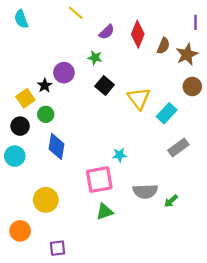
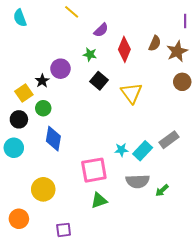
red diamond: (138, 34) -> (124, 49), moved
cyan rectangle: (167, 113) -> (143, 151), moved
cyan star: (120, 155) -> (121, 150), moved
purple square: (58, 248) -> (64, 230), moved

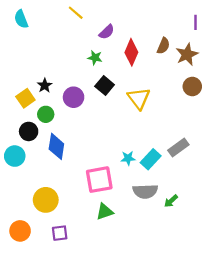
purple circle: (60, 69) -> (74, 97), moved
black circle: (19, 119) -> (29, 131), moved
purple square: (64, 230) -> (60, 233), moved

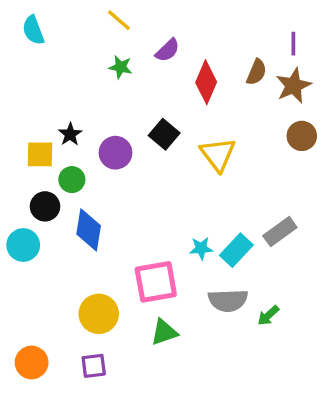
purple line: (196, 22) -> (293, 44), moved
green star: (95, 58) -> (121, 67), moved
yellow square: (25, 98) -> (40, 154), turned 36
yellow circle: (46, 200) -> (99, 314), moved

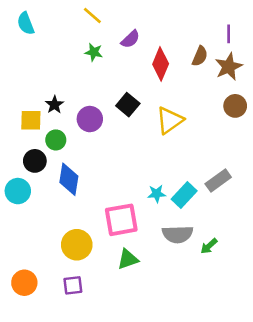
yellow triangle: (218, 154) -> (170, 120), turned 32

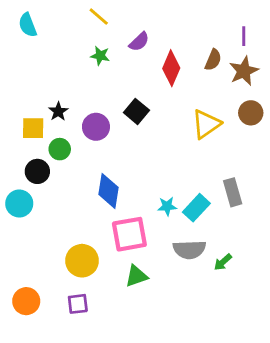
yellow triangle: (170, 120) -> (206, 124), moved
blue diamond: (69, 179) -> (109, 191), moved
gray rectangle: (218, 181) -> (233, 192), turned -70

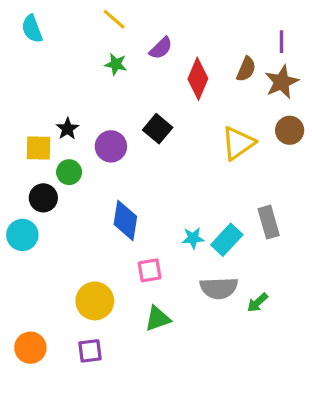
pink square: (129, 234) -> (150, 270), size x0.6

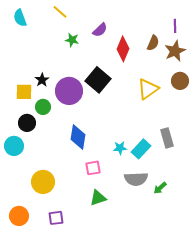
yellow line: (114, 19) -> (60, 12), moved
black square: (158, 129) -> (98, 80), size x1.4
purple circle: (111, 146) -> (69, 91), size x1.4
yellow circle: (95, 301) -> (43, 182), moved

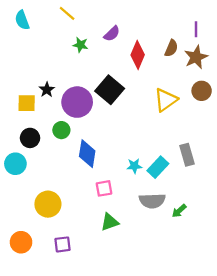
green circle: (43, 107) -> (61, 130), moved

